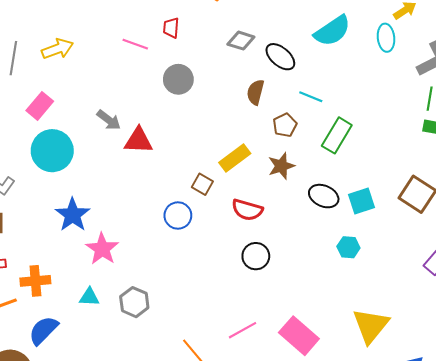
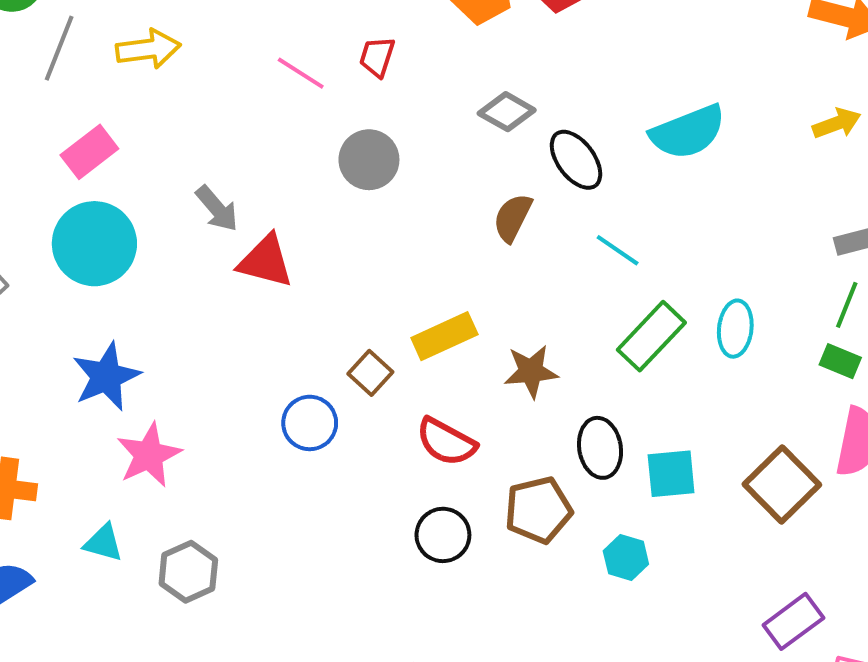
cyan ellipse: (386, 38) -> (735, 329), moved
brown pentagon: (285, 125) -> (538, 510), moved, size x1.4
black ellipse: (324, 196) -> (600, 448), turned 44

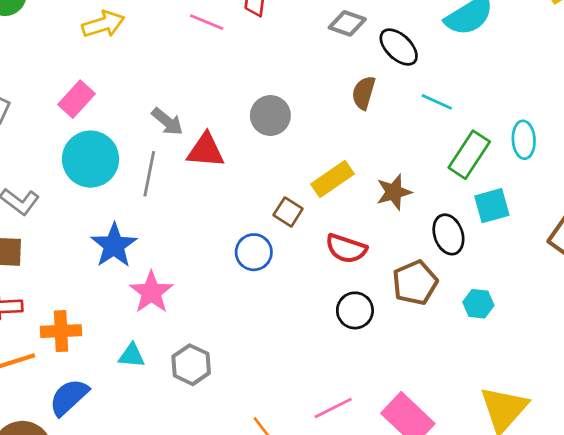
gray line: (59, 48) -> (149, 174), moved
gray circle: (369, 160) -> (270, 116), moved
cyan square: (671, 474) -> (492, 206), moved

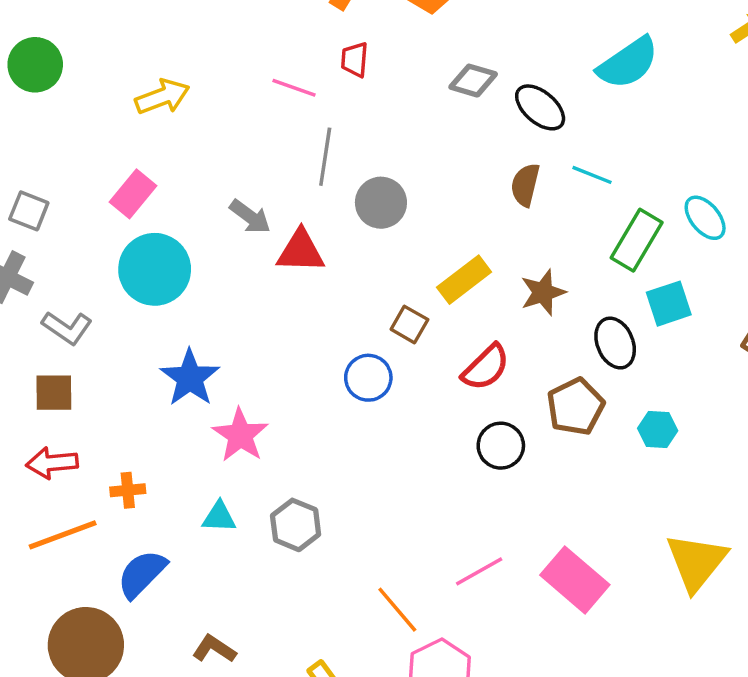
brown semicircle: (364, 93) -> (525, 185), moved
cyan ellipse: (524, 140) -> (705, 218), turned -33
gray line: (149, 174) -> (325, 157), moved
red semicircle: (346, 249) -> (486, 367), turned -60
orange cross: (61, 331) -> (128, 490), size x0.7

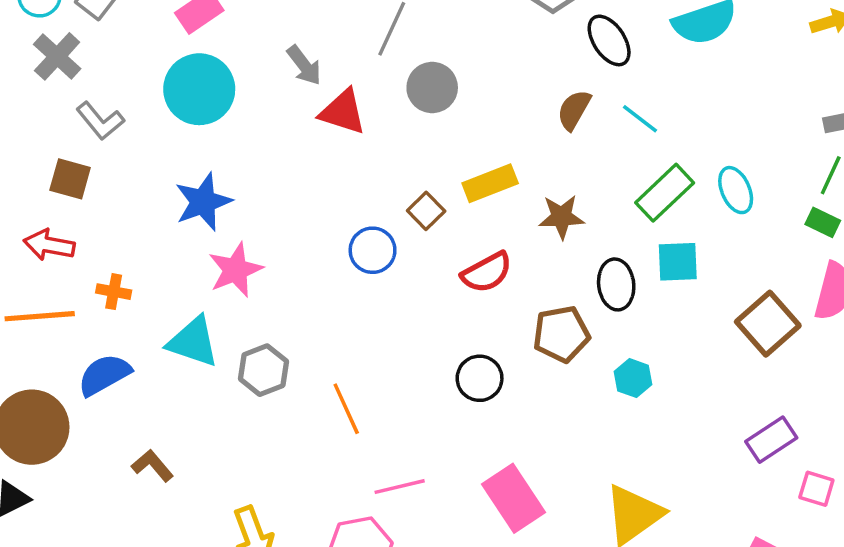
black circle: (501, 446) -> (480, 378), moved
cyan triangle: (219, 517) -> (193, 342), size x1.6
pink line: (479, 571) -> (400, 487), moved
orange line: (397, 610) -> (346, 409), moved

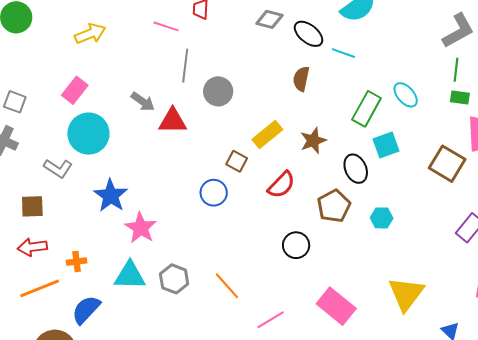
cyan line: (640, 119) -> (343, 53), moved
gray L-shape: (100, 121) -> (58, 168), moved

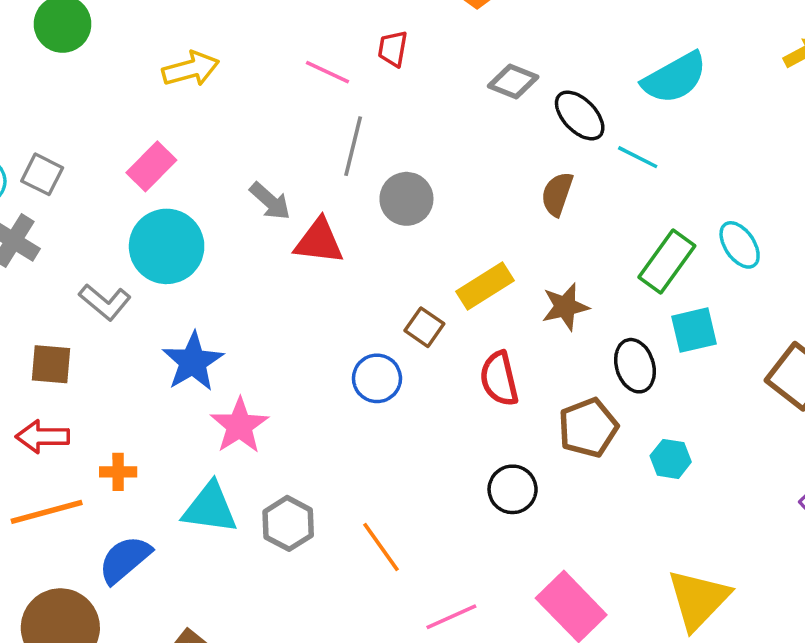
red semicircle: (281, 185) -> (499, 379), turned 116

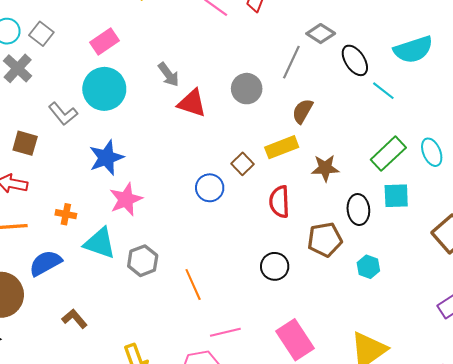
gray line: (353, 146) -> (291, 62), moved
brown semicircle: (557, 194) -> (303, 111), moved
orange cross: (118, 472) -> (66, 214), moved

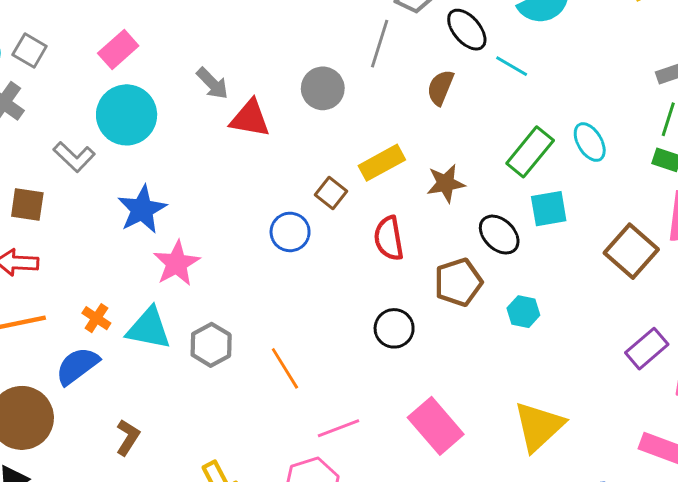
brown semicircle: (303, 111) -> (440, 88), moved
black ellipse: (358, 209) -> (499, 235), turned -32
orange cross: (66, 214) -> (96, 318), moved, turned 30
brown L-shape: (75, 319) -> (128, 437), turned 80

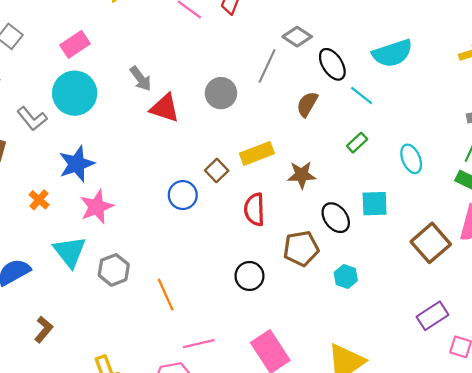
green rectangle: (530, 152) -> (357, 143), moved, size x0.6
orange cross: (96, 318) -> (39, 200), moved
cyan triangle: (149, 329) -> (70, 252), turned 33

